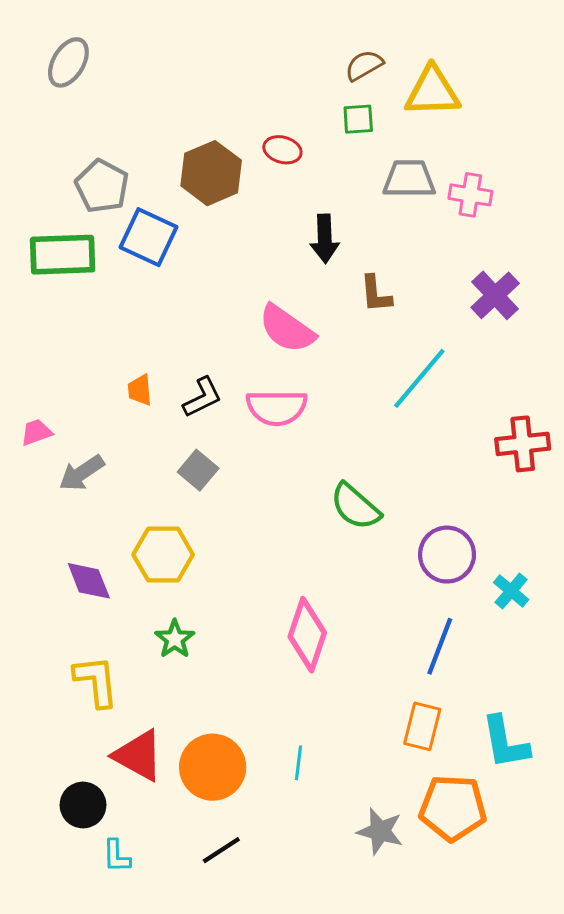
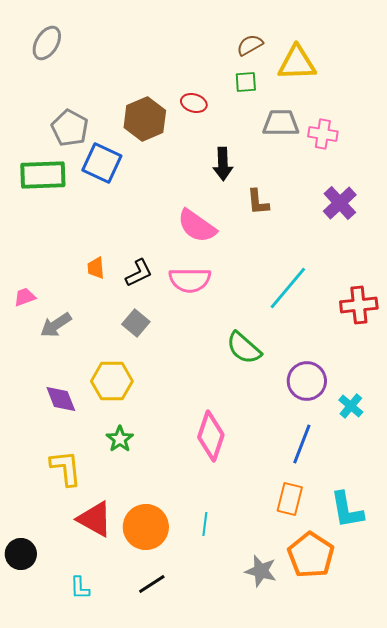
cyan line: (419, 378) -> (288, 288), moved
black circle: (83, 805) -> (21, 554), moved
orange pentagon: (453, 808) -> (311, 555), turned 30

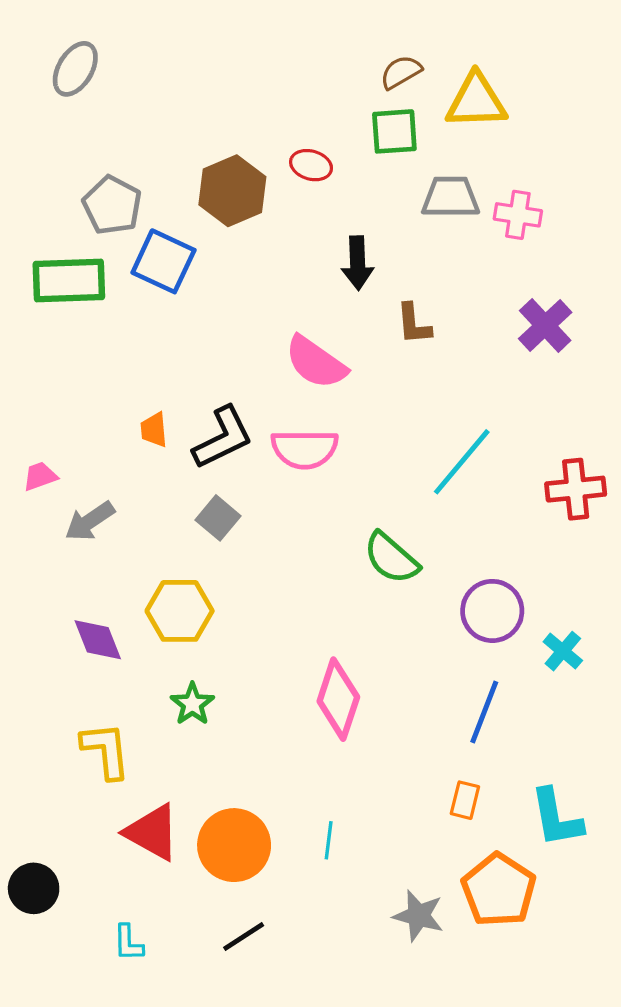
green square: (246, 82) -> (394, 131), size x1.4
black L-shape: (139, 273) -> (223, 438), size x1.4
orange rectangle: (290, 499) -> (465, 800), size x0.7

